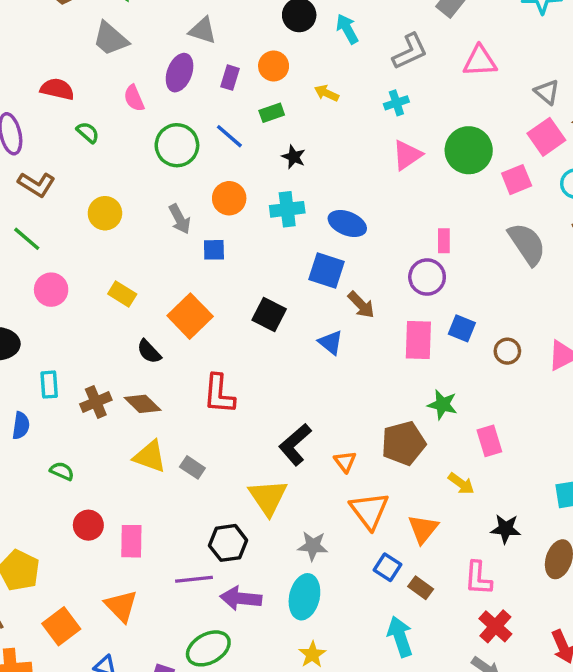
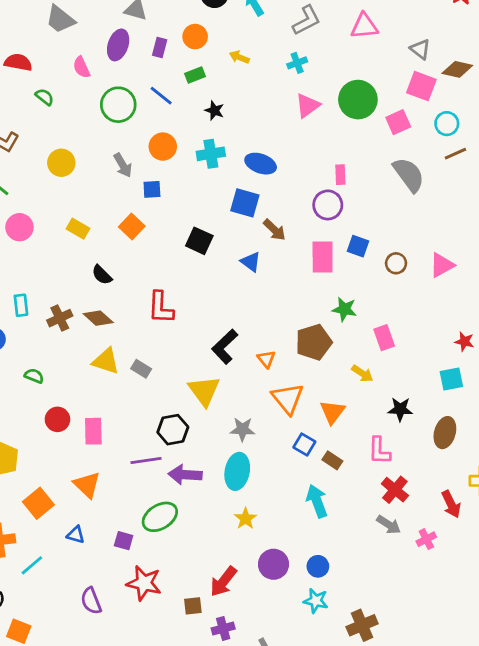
pink square: (546, 137) -> (421, 86), turned -32
orange square: (190, 316) -> (132, 226), moved, size x0.7

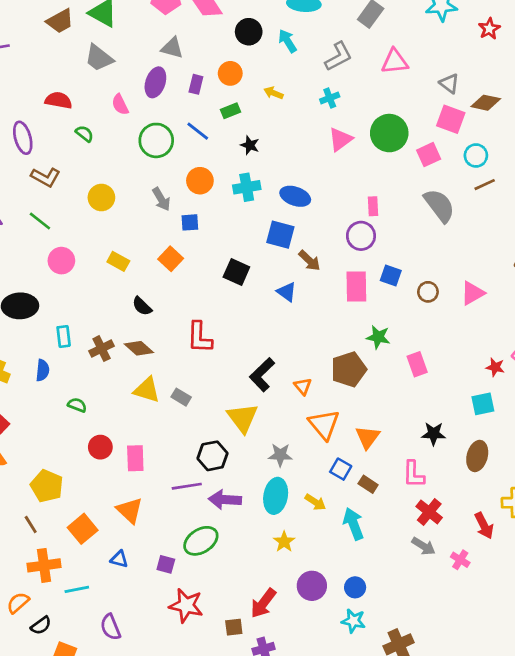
yellow arrow: (362, 373) -> (315, 502), moved
pink cross: (426, 539) -> (460, 560), turned -30
cyan line: (32, 565) -> (77, 589), turned 30
purple semicircle: (91, 601) -> (110, 627), moved

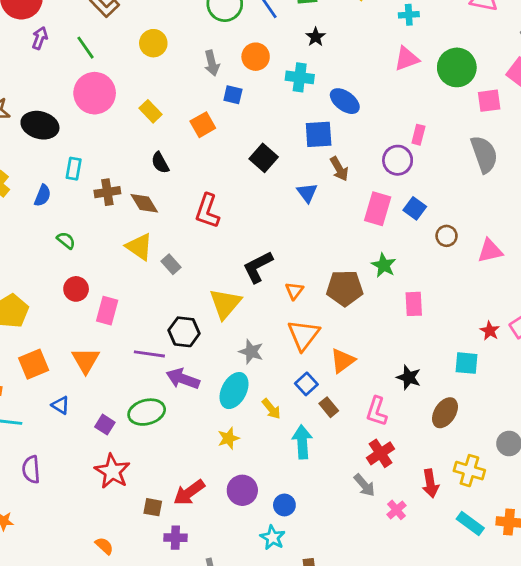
blue square: (280, 235) -> (319, 134), turned -36
pink circle: (61, 261) -> (95, 93), size x1.5

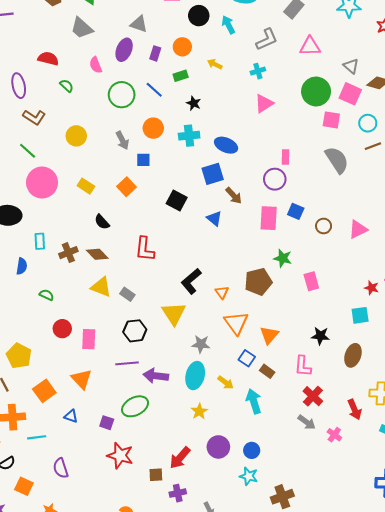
green circle: (457, 67) -> (316, 92), moved
pink square: (489, 101) -> (331, 120), turned 30
black hexagon: (184, 332) -> (135, 331), moved

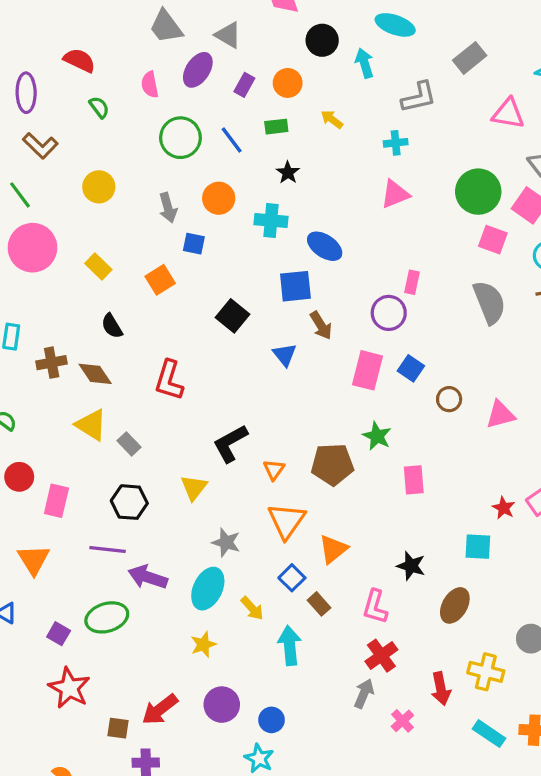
gray trapezoid: (82, 28) -> (166, 27), moved
pink triangle: (310, 46) -> (508, 114), moved
yellow triangle: (174, 314) -> (194, 488), size x0.7
gray arrow: (307, 422) -> (364, 693), turned -114

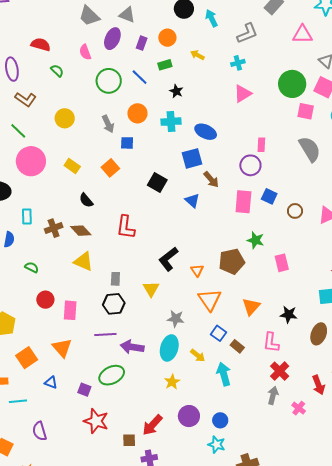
gray rectangle: (129, 444) -> (115, 279), moved, turned 56
orange triangle: (333, 549) -> (251, 306), moved

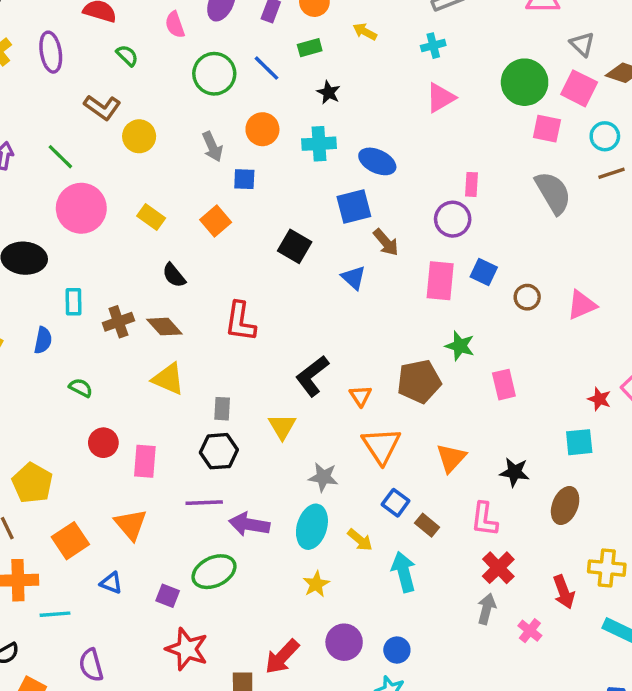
brown L-shape: (26, 99) -> (102, 107), moved

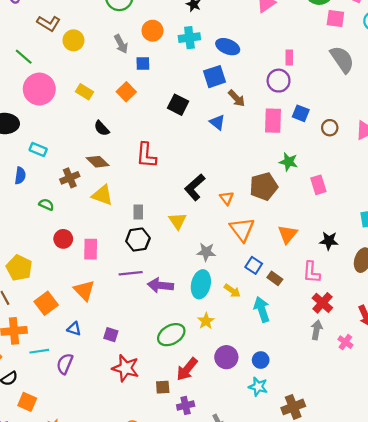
cyan rectangle: (74, 302) -> (38, 149), turned -63
brown cross: (118, 322) -> (70, 178), moved
green ellipse: (214, 572) -> (171, 335), moved
purple semicircle: (91, 665) -> (65, 364), moved, turned 42

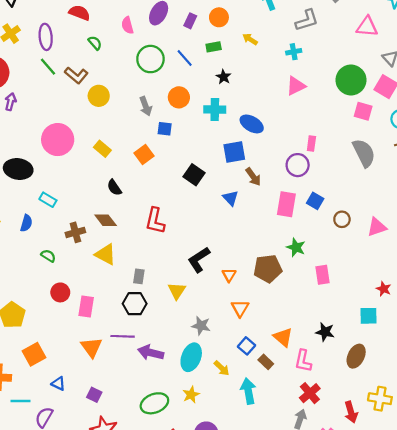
green line: (24, 57) -> (48, 67), moved
orange triangle: (242, 229) -> (240, 308), size x0.7
orange triangle: (288, 234) -> (283, 337), moved, turned -36
orange triangle: (84, 290) -> (91, 347), moved

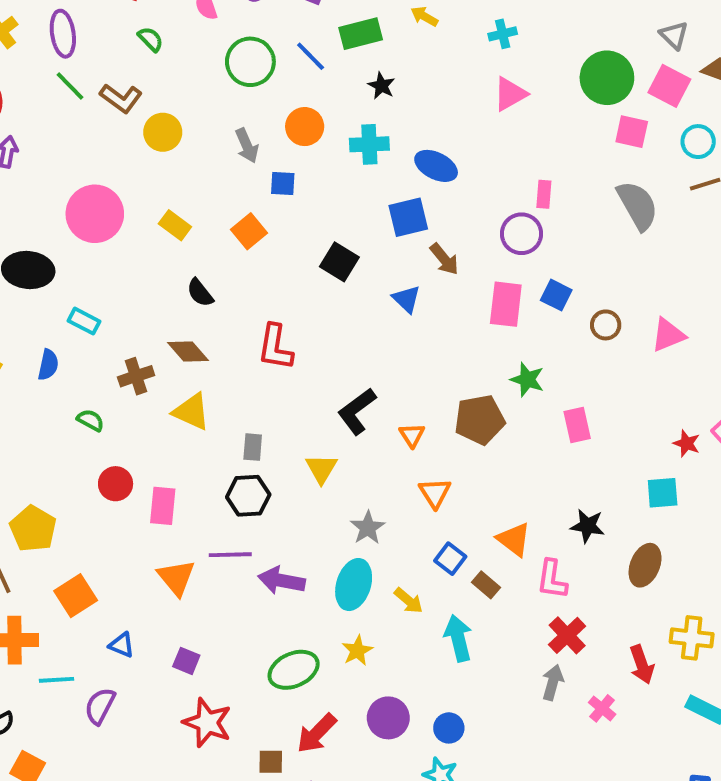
green rectangle: (214, 47) -> (361, 34), size x1.5
gray star: (201, 326) -> (368, 528), turned 30

